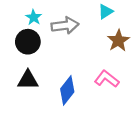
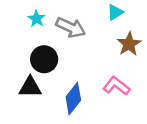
gray arrow: (65, 25) -> (71, 28), turned 32
black circle: (28, 42) -> (44, 59), moved

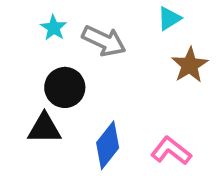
pink L-shape: (116, 86) -> (171, 151), moved

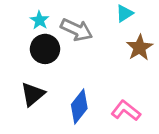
black circle: (65, 87) -> (45, 49), moved
black triangle: (44, 128) -> (33, 94), turned -40

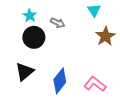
cyan triangle: (124, 13) -> (94, 10), turned -32
gray arrow: (77, 30) -> (58, 23), size x0.6

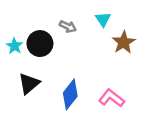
cyan triangle: (94, 10) -> (103, 19), moved
cyan star: (30, 16) -> (14, 46), moved

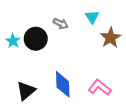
black triangle: (29, 84) -> (26, 91), moved
blue diamond: (70, 94) -> (63, 84), turned -40

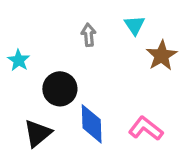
gray arrow: (61, 24) -> (89, 35), turned -120
black circle: (36, 39) -> (60, 89), moved

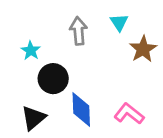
gray arrow: (89, 35) -> (78, 31), size x1.4
cyan star: (19, 60) -> (31, 51), moved

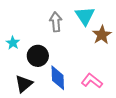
cyan triangle: (119, 22) -> (85, 16), size x1.5
cyan star: (31, 51) -> (13, 43), moved

